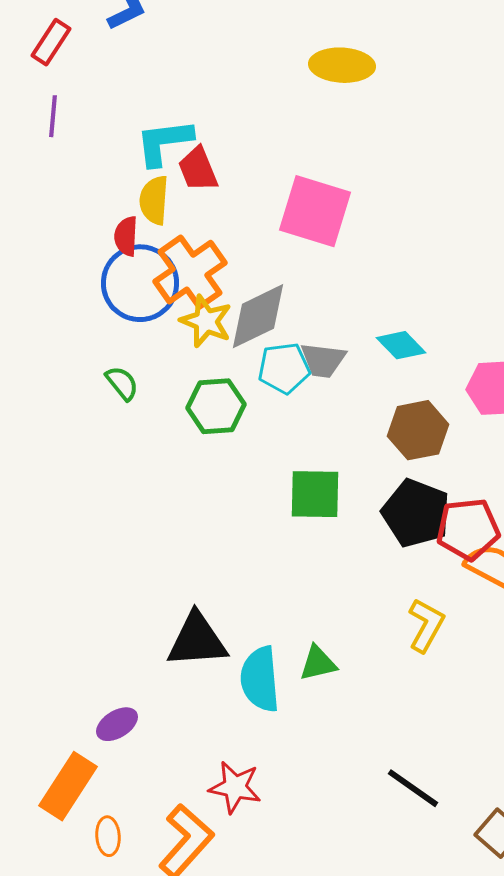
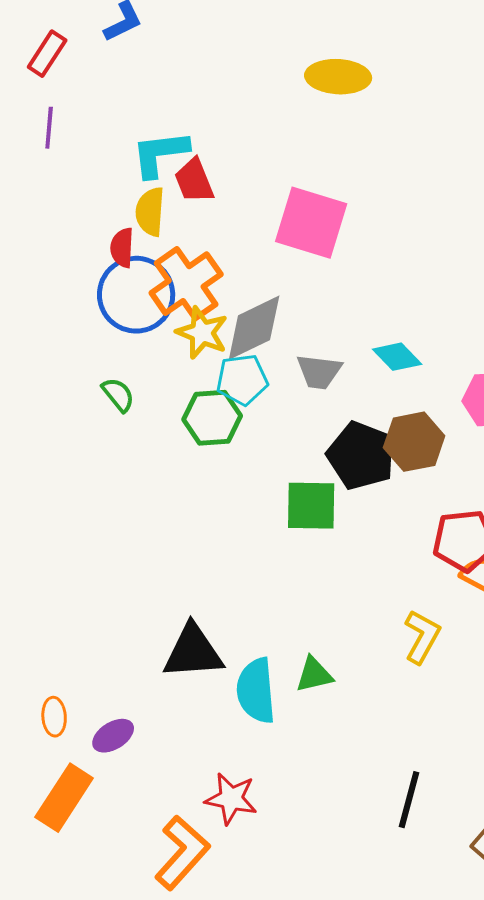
cyan pentagon: (284, 368) -> (242, 380), moved
black pentagon: (416, 513) -> (361, 456), moved
black line: (413, 788) -> (409, 800), turned 70
orange ellipse: (108, 836) -> (54, 717), moved

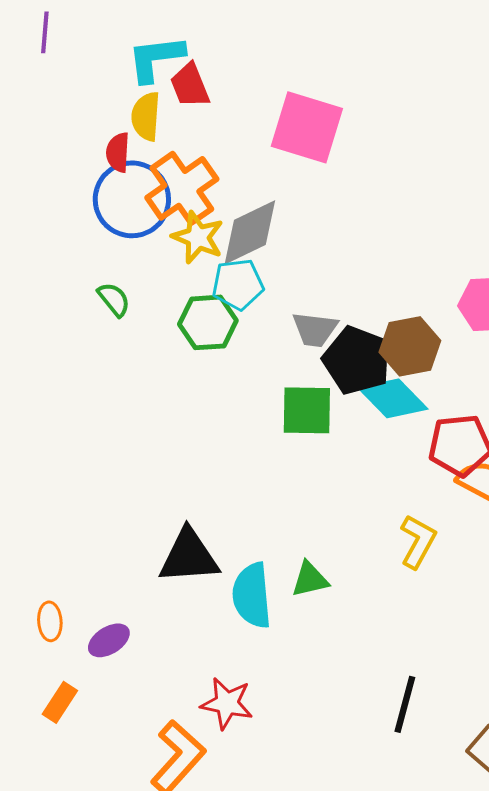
cyan diamond: (397, 357) -> (393, 398), moved, size x1.4
gray trapezoid: (319, 372) -> (315, 329), moved
orange rectangle: (64, 798) -> (60, 702), size x0.6

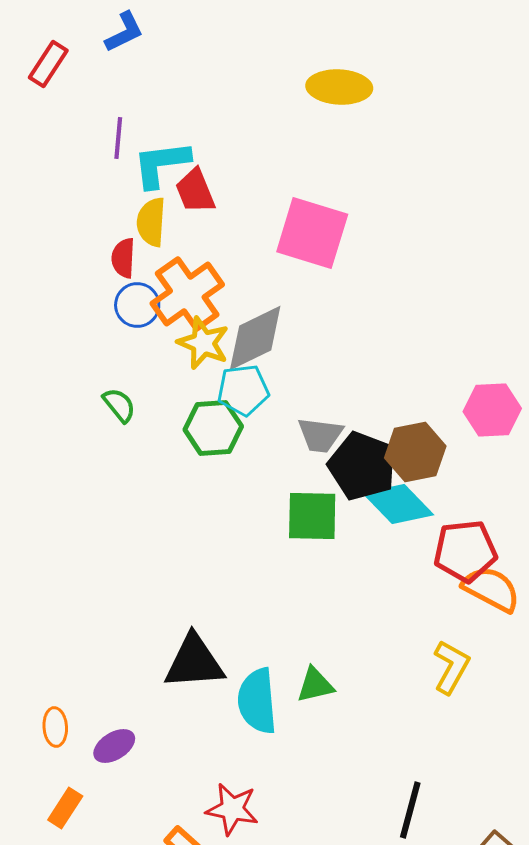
purple line: (45, 32) -> (118, 138), moved
blue circle: (132, 199) -> (137, 305), size x0.6
yellow L-shape: (418, 541) -> (451, 667), moved

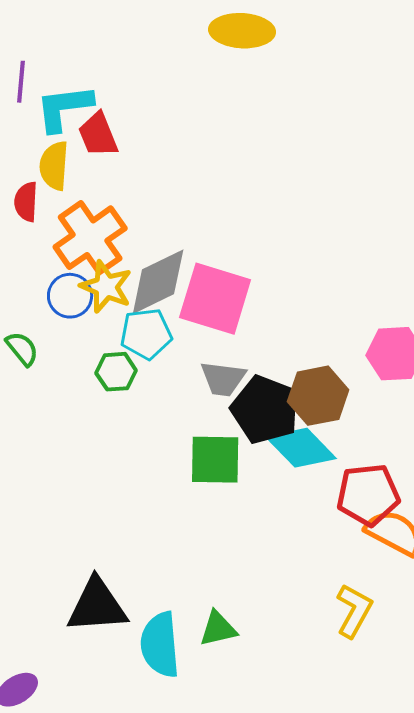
pink square: (312, 233) -> (215, 299), moved
blue circle: (137, 305) -> (70, 296), moved
green hexagon: (213, 428) -> (116, 372), size x0.7

